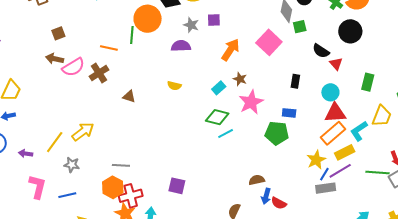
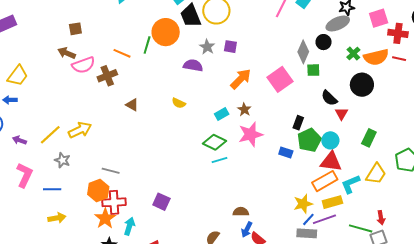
green pentagon: (277, 133) -> (309, 140), moved, turned 30

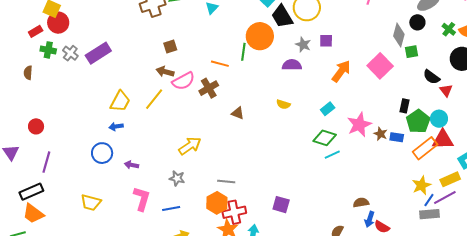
brown star: (244, 109) -> (381, 134), moved
yellow line: (50, 135) -> (154, 99), moved
orange rectangle: (325, 181) -> (425, 148), moved

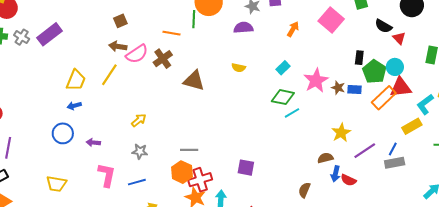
orange arrow: (341, 71) -> (293, 29), size x0.7
brown triangle: (238, 113) -> (194, 81), size x1.6
yellow arrow: (190, 146) -> (139, 120), moved, size x0.7
yellow star: (421, 185) -> (341, 133), moved
purple line: (445, 198) -> (365, 151), moved

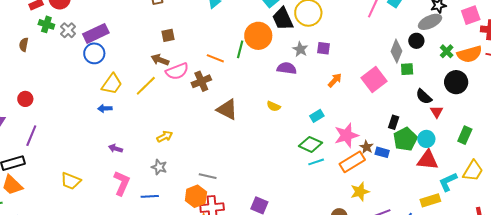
orange rectangle: (384, 98) -> (352, 162), moved
blue circle: (63, 133) -> (94, 53), moved

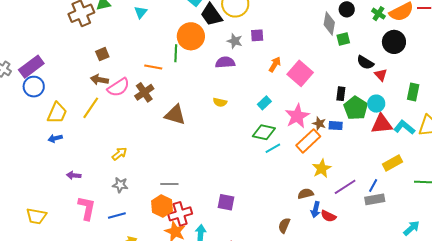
pink square: (374, 79) -> (300, 73), moved
cyan L-shape: (448, 182) -> (404, 127), moved, turned 75

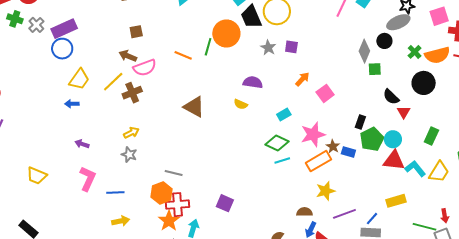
purple semicircle: (225, 62) -> (253, 82), moved
pink square: (300, 73) -> (325, 93), size x0.7
brown cross: (144, 92) -> (132, 93), moved
gray star: (120, 185) -> (129, 155), moved

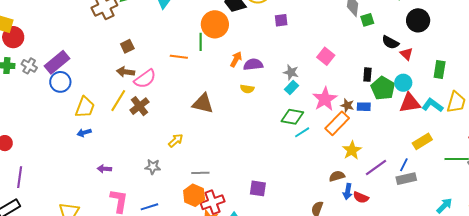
gray star: (268, 48) -> (291, 72), moved
orange arrow: (302, 79) -> (236, 59), moved
yellow arrow: (131, 133) -> (176, 140), moved

